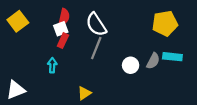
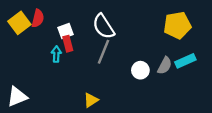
red semicircle: (64, 17) -> (38, 18), moved
red rectangle: (63, 41) -> (68, 44), turned -40
cyan rectangle: (172, 57) -> (185, 61), turned -30
cyan arrow: (52, 65) -> (56, 54), moved

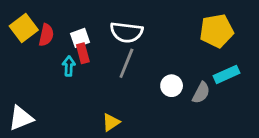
red semicircle: (38, 18) -> (46, 35), moved
white semicircle: (104, 26) -> (126, 32), turned -50
gray semicircle: (165, 66) -> (201, 93), moved

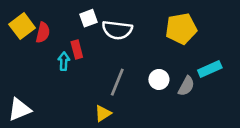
yellow pentagon: (217, 31) -> (181, 29), moved
white square: (80, 38) -> (89, 18), moved
gray line: (126, 63) -> (117, 82), moved

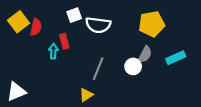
gray semicircle: (186, 86) -> (145, 54), moved

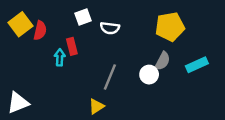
white semicircle: (98, 25) -> (110, 28), size x0.7

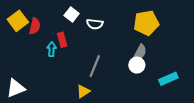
white square: (83, 17) -> (72, 15), turned -32
cyan rectangle: (197, 65) -> (168, 79), moved
white circle: (149, 75) -> (137, 65), moved

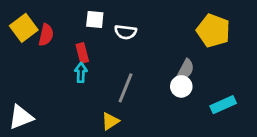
white square: (72, 15) -> (95, 20), turned -32
yellow pentagon: (146, 23) -> (213, 31), moved, turned 30
cyan arrow: (52, 49) -> (81, 73), moved

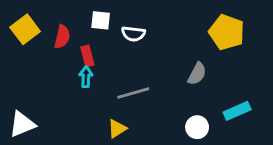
red semicircle: (46, 35) -> (62, 37), moved
white circle: (181, 86) -> (197, 127), moved
gray line: (126, 88) -> (133, 93), turned 52

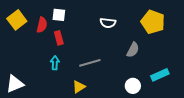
white square: (101, 20) -> (59, 15), moved
white semicircle: (133, 34) -> (108, 23), moved
cyan arrow: (86, 77) -> (55, 63), moved

